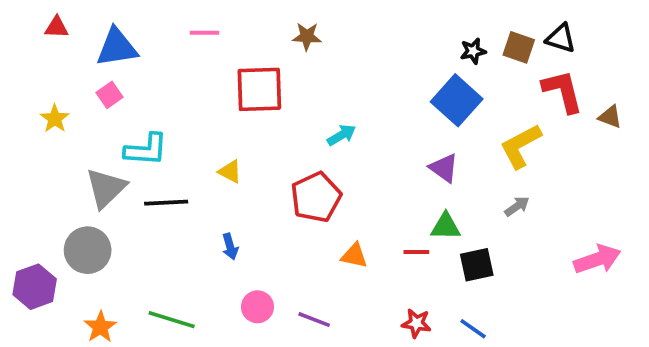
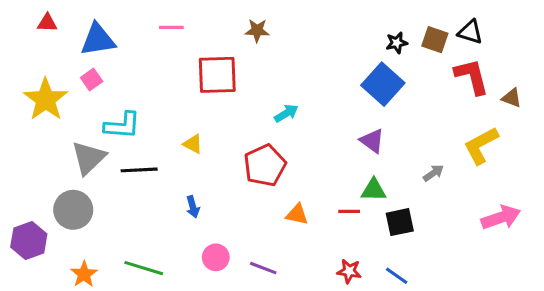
yellow star: (55, 119) -> (46, 99), size x1.8
yellow L-shape: (521, 146) -> (481, 145), moved

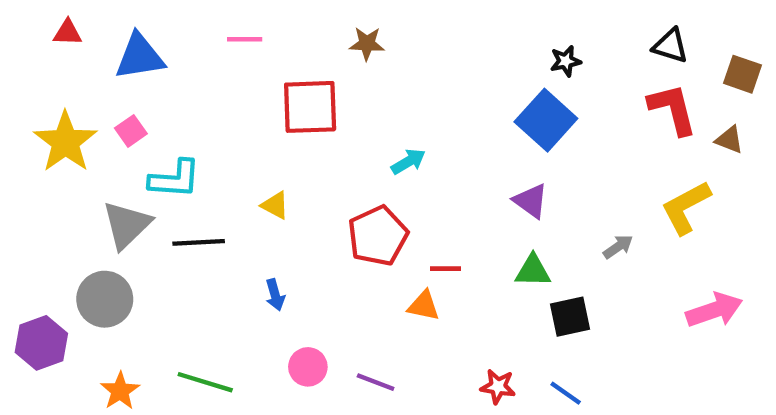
brown square: (435, 40) -> (743, 74), moved
pink square: (92, 80) -> (131, 131), moved
red line: (349, 211) -> (445, 269), moved

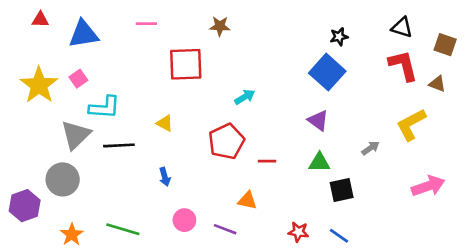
orange triangle: (424, 306) -> (247, 200), moved

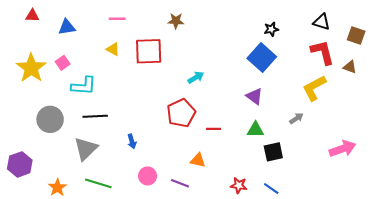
blue triangle: (84, 34) -> (67, 27), size x0.7
yellow triangle: (165, 123) -> (113, 49), moved
yellow L-shape: (411, 124) -> (314, 88), moved
gray triangle: (76, 135) -> (86, 149), moved
gray circle: (63, 179) -> (50, 119), moved

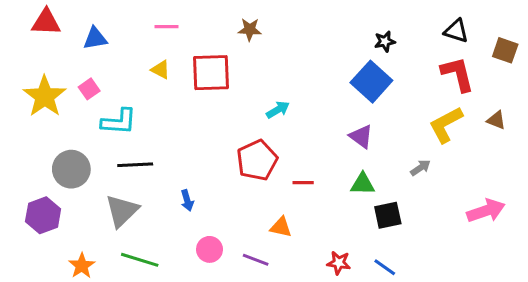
red triangle: (32, 16) -> (46, 22), size x1.5
brown triangle: (350, 67) -> (496, 120), moved
purple hexagon: (20, 164) -> (43, 215), moved

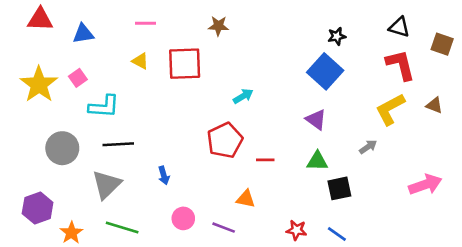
purple hexagon: (43, 215) -> (38, 208), moved

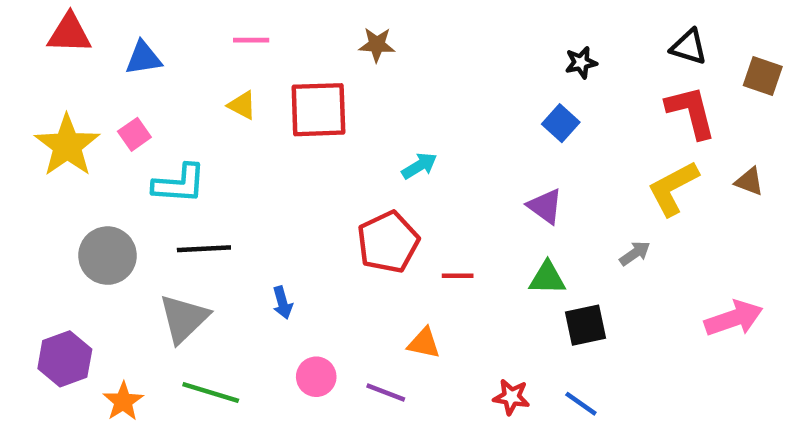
blue square: (325, 71) -> (561, 123), size x0.6

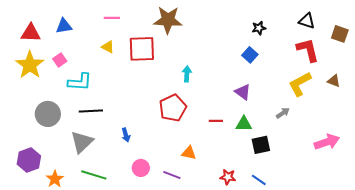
red triangle: (69, 33) -> (31, 33), moved
brown star: (377, 45) -> (168, 20), size x1.8
cyan arrow: (419, 166) -> (187, 74), turned -56
red line: (458, 276) -> (216, 121), moved

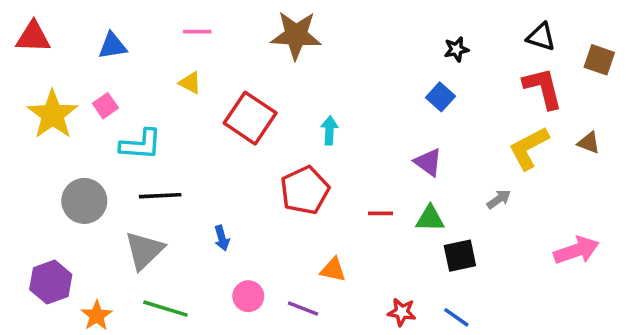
red triangle: (31, 33) -> (33, 37), moved
red square: (142, 49) -> (250, 118), moved, turned 36

